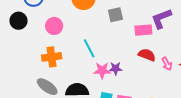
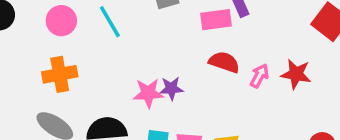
cyan line: (89, 48) -> (110, 22), moved
pink arrow: (167, 64) -> (259, 76), turned -120

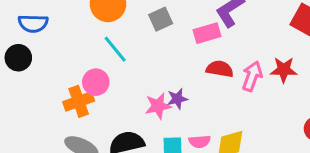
pink circle: (61, 21) -> (96, 82), moved
pink arrow: (259, 76) -> (252, 76), size x1.4

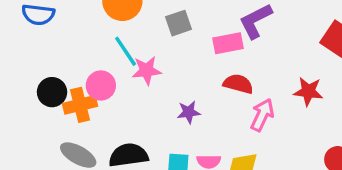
black circle: (18, 58) -> (52, 92), moved
pink arrow: (252, 76) -> (262, 115), moved
pink star: (158, 106) -> (147, 70), moved

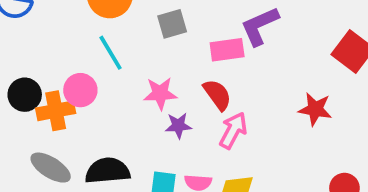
pink star: (147, 70) -> (160, 93), moved
red semicircle: (238, 84) -> (217, 95), moved, turned 36
pink arrow: (262, 115) -> (233, 130), moved

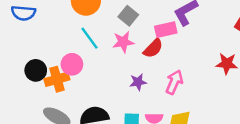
gray square: (172, 24) -> (128, 16), turned -30
pink star: (160, 93) -> (123, 42), moved
red semicircle: (217, 95) -> (153, 48), moved, turned 85

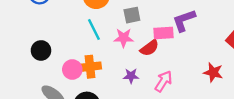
gray square: (128, 16) -> (132, 15), turned 30
pink circle: (72, 64) -> (72, 70), moved
orange cross: (57, 79) -> (90, 67), moved

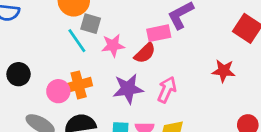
gray square: (132, 15) -> (91, 24), moved, turned 36
purple star: (131, 76) -> (128, 89), size x1.6

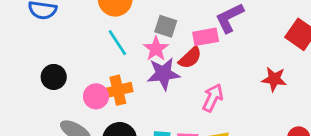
gray square: (91, 24) -> (166, 26), moved
pink star: (113, 46) -> (156, 49), turned -30
purple star: (128, 89) -> (163, 74), moved

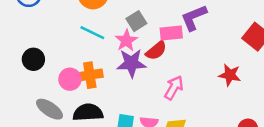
gray square: (166, 26) -> (136, 21), turned 36
cyan line: (117, 43) -> (92, 33), turned -35

